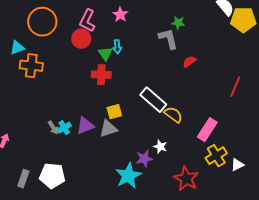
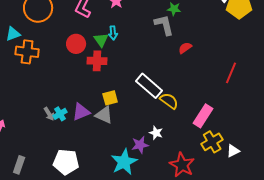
red circle: (81, 39) -> (76, 44), moved
gray triangle: (108, 129) -> (104, 115), turned 42
white pentagon: (52, 176) -> (66, 162), moved

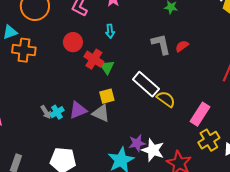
gray L-shape: (164, 25) -> (161, 44), moved
green triangle: (101, 40) -> (107, 67), moved
red cross: (97, 61) -> (94, 59), turned 30
white star: (156, 133) -> (153, 150), moved, size x1.6

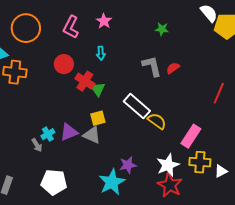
gray arrow: (46, 112) -> (37, 145), moved
yellow cross: (209, 140) -> (200, 162), turned 35
white star: (153, 150) -> (168, 165), moved, turned 30

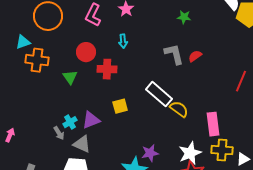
red cross: (85, 81) -> (107, 69), turned -30
green triangle: (98, 89) -> (70, 77), moved
gray triangle: (92, 135) -> (82, 144), moved
pink rectangle: (191, 136) -> (213, 124), turned -40

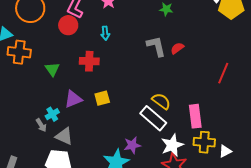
red circle: (86, 52) -> (68, 25), moved
white rectangle: (159, 94) -> (153, 118), moved
purple triangle: (91, 120) -> (73, 99), moved

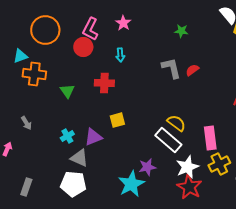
purple triangle: (73, 99) -> (93, 137), moved
gray arrow: (41, 125) -> (26, 123), moved
yellow cross: (204, 142) -> (219, 164), turned -30

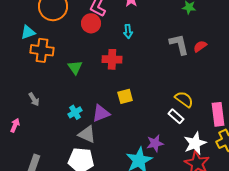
white rectangle: (168, 140) -> (176, 116), size x0.6

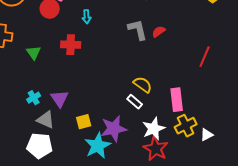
yellow square: (125, 96) -> (84, 122), moved
purple triangle: (101, 113) -> (60, 99), turned -42
purple star: (155, 143) -> (114, 129), size x1.5

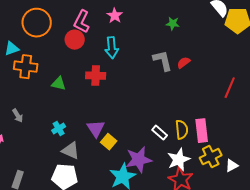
cyan arrow: (87, 17) -> (112, 48), size x1.5
green triangle: (34, 53) -> (59, 84), turned -42
yellow semicircle: (143, 85) -> (182, 130), moved, turned 48
purple triangle: (60, 99) -> (96, 129), moved
yellow square: (84, 122) -> (109, 142), moved, turned -35

